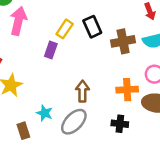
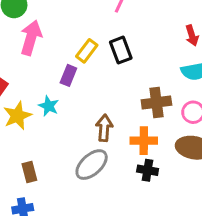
brown cross: (123, 41) -> (156, 103), moved
orange cross: (127, 90) -> (144, 141), moved
cyan star: (45, 113) -> (49, 106), moved

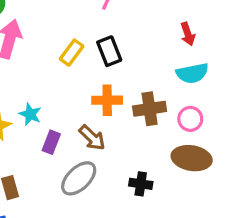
purple rectangle: (68, 75) -> (51, 142), moved
brown arrow: (104, 128) -> (92, 138), turned 130
orange cross: (144, 141) -> (107, 100), moved

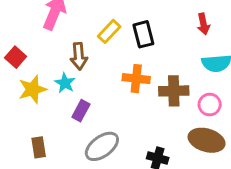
red arrow: (188, 34) -> (203, 24), moved
brown arrow: (92, 138) -> (79, 56), moved, turned 35

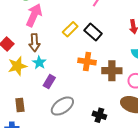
black rectangle: (143, 34) -> (93, 32), turned -36
brown arrow: (79, 56) -> (34, 43), moved

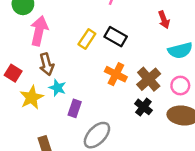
orange cross: (87, 61) -> (116, 74), turned 30
brown cross: (112, 71) -> (149, 79), turned -30
black cross: (99, 115) -> (143, 107), moved, turned 32

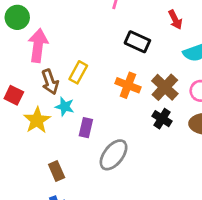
black rectangle: (116, 37) -> (137, 42), moved
yellow rectangle: (87, 39) -> (78, 72), moved

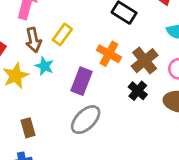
purple rectangle: (86, 128) -> (81, 81), moved, size x1.4

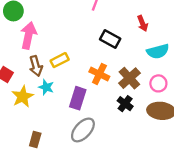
yellow rectangle: (62, 34) -> (60, 60), turned 30
brown rectangle: (28, 128) -> (35, 139), turned 35

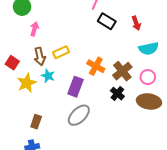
pink arrow: (28, 35) -> (34, 29), size x0.6
black rectangle: (110, 39) -> (107, 21), moved

